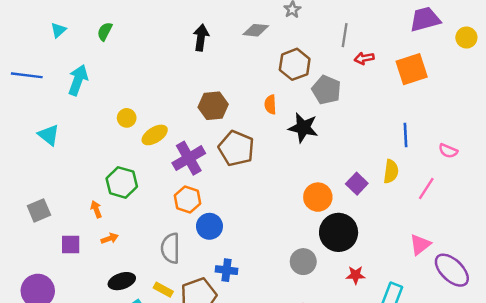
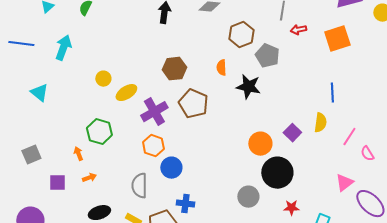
pink semicircle: (448, 151) -> (367, 154), moved, turned 35

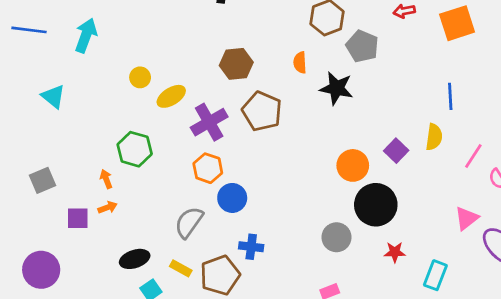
orange arrow: (89, 178) -> (108, 207), moved
gray semicircle: (139, 186) -> (189, 222), turned 35

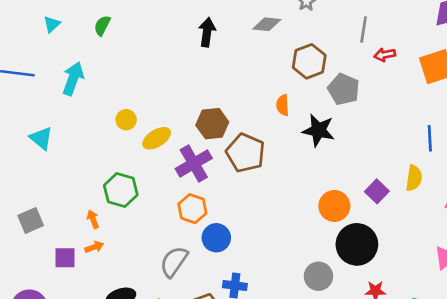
brown hexagon: (236, 64) -> (212, 124), moved

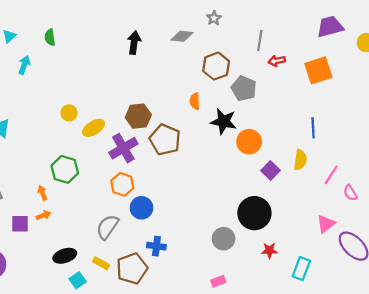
green semicircle: (102, 26) -> (50, 37), turned -35
cyan arrow: (73, 79) -> (24, 65), moved, size x0.7
orange circle: (334, 206) -> (249, 142), moved

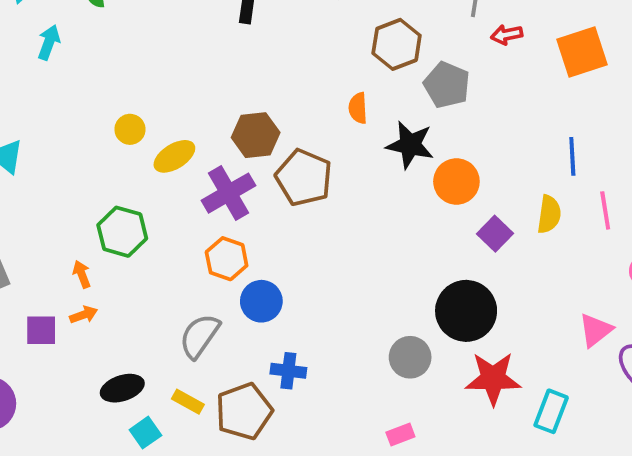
pink line: (331, 175) -> (605, 210), moved, turned -42
red star: (269, 250) -> (493, 378), size x1.8

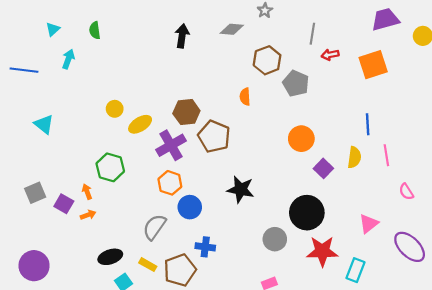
black star: (410, 145) -> (241, 189), moved
purple square: (41, 330) -> (64, 204), moved, turned 30
pink triangle: (596, 330) -> (369, 224), moved

